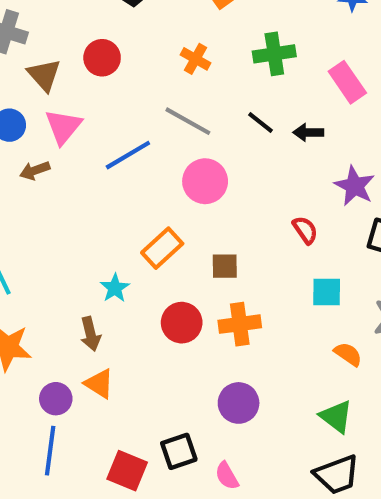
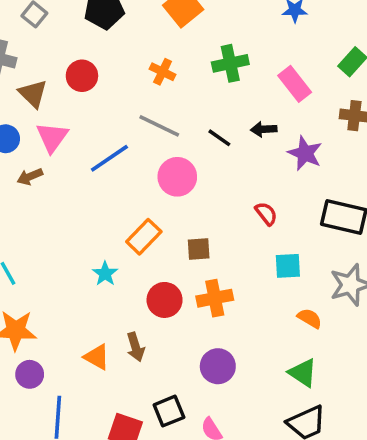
black line: (260, 123) -> (219, 138), moved
purple star: (355, 186) -> (305, 153), moved
brown arrow: (90, 334) -> (136, 347), moved
purple circle: (56, 399) -> (30, 374), moved

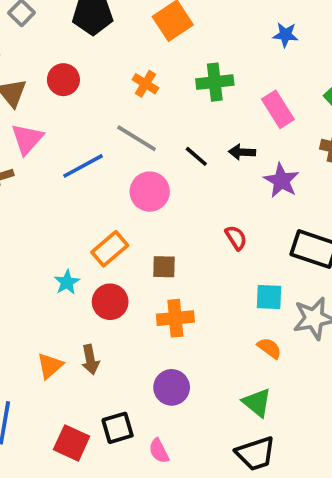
cyan square: (288, 266) -> (269, 297), moved
red circle: (165, 300) -> (110, 302), moved
orange triangle: (97, 357) -> (50, 366), turned 44

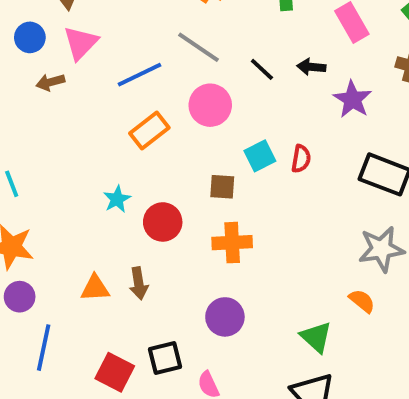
red semicircle: (236, 238) -> (301, 159), turned 40
orange rectangle: (110, 249) -> (149, 130), moved
cyan square: (269, 297) -> (260, 156), moved, turned -32
orange semicircle: (269, 348) -> (362, 301), moved
orange triangle: (50, 366) -> (95, 288), turned 36

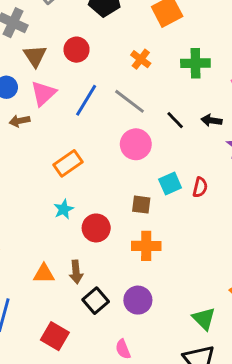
blue line: (140, 75) -> (86, 100), moved, turned -36
orange rectangle: (149, 130) -> (68, 163), moved
black square: (165, 358) -> (96, 301), moved, turned -30

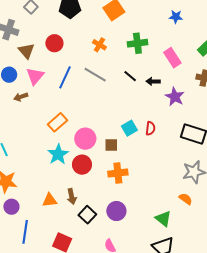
black line: (175, 120) -> (130, 76), moved
pink circle: (136, 144) -> (85, 139), moved
cyan star: (64, 209) -> (58, 154), size x1.5

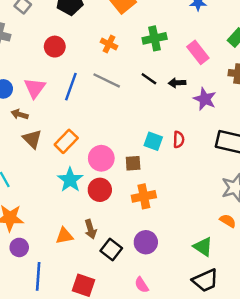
brown triangle: (26, 51) -> (32, 139), moved
brown arrow: (21, 97) -> (20, 114), turned 40
cyan square: (129, 128) -> (153, 141), turned -35

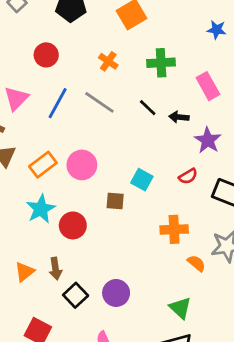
red semicircle: (179, 140) -> (188, 176), moved, turned 49
pink circle: (101, 158) -> (82, 165), moved
orange cross: (144, 196) -> (174, 229), moved
orange semicircle: (228, 221) -> (196, 263), moved
orange triangle: (64, 236) -> (25, 272), turned -36

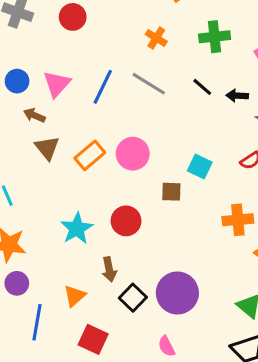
red circle: (46, 55) -> (73, 17), moved
cyan star: (41, 209) -> (77, 229), moved
orange triangle: (25, 272) -> (75, 296), moved
purple circle: (116, 293) -> (177, 293), size x1.4

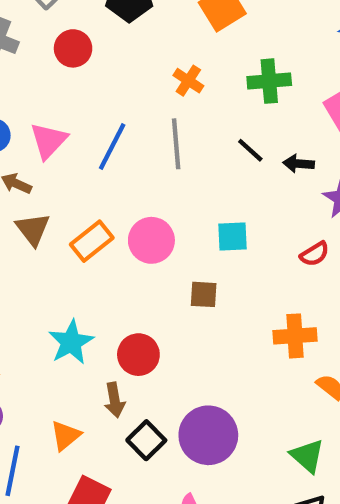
gray line: (149, 84) -> (176, 144), turned 52
cyan square: (200, 167) -> (233, 236), moved, turned -30
red circle: (126, 221) -> (138, 355), moved

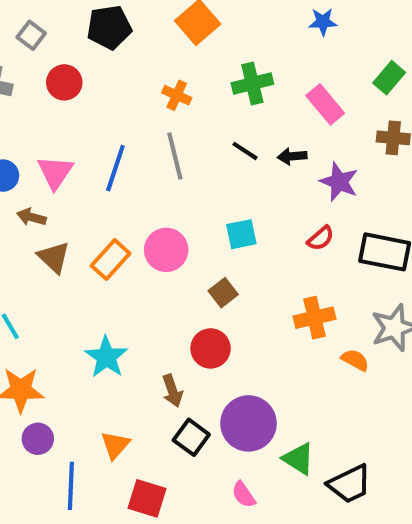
brown square: (204, 294) -> (223, 293), turned -32
red circle: (138, 355) -> (211, 348), moved
brown arrow: (115, 400) -> (172, 391), moved
green triangle: (307, 456) -> (299, 459), moved

